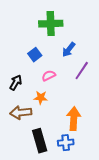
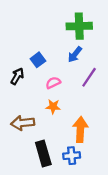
green cross: (51, 24) -> (79, 26), moved
black arrow: (16, 83) -> (17, 76), moved
orange star: (41, 98) -> (53, 107), moved

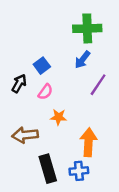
pink semicircle: (53, 83) -> (45, 92), moved, turned 152

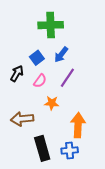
green cross: (87, 28) -> (51, 25), moved
blue arrow: (82, 60) -> (61, 55), moved
purple line: (98, 85) -> (67, 78), moved

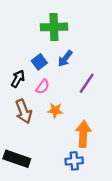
purple line: (67, 78) -> (87, 83), moved
brown arrow: (22, 119) -> (24, 111), moved, turned -105
black rectangle: (42, 148) -> (17, 159), moved, turned -55

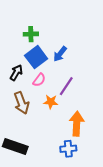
green cross: (54, 27) -> (31, 34), moved, size x0.6
blue square: (39, 62) -> (36, 57), size x1.5
purple line: (87, 83) -> (66, 86), moved

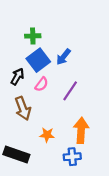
orange star: (51, 102) -> (47, 135), moved

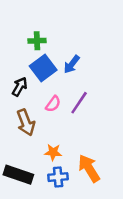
pink semicircle: (42, 84) -> (53, 104), moved
orange arrow: (81, 130) -> (89, 168), moved, turned -35
blue cross: (72, 157) -> (58, 177), moved

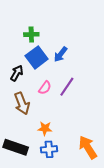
orange arrow: (89, 168) -> (88, 147), moved

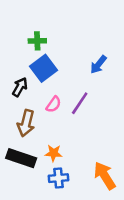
blue arrow: (61, 54) -> (98, 65), moved
brown arrow: (22, 103) -> (26, 123), turned 35
black rectangle: (16, 147) -> (21, 158), moved

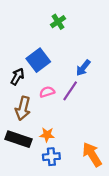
green cross: (37, 41) -> (58, 22), moved, turned -32
blue arrow: (98, 65) -> (83, 68), moved
pink semicircle: (54, 104) -> (47, 92), turned -144

